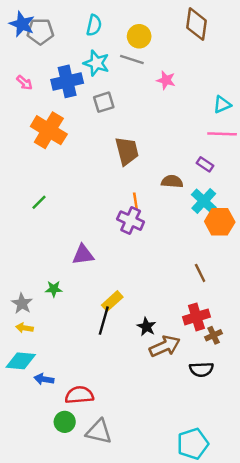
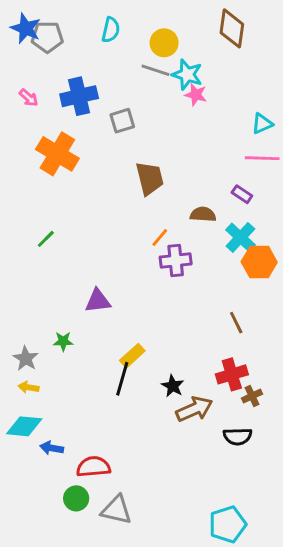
cyan star: (96, 63) -> (187, 75), moved
orange line: (135, 201) -> (160, 237), turned 49
purple cross: (131, 221) -> (176, 261), moved, turned -30

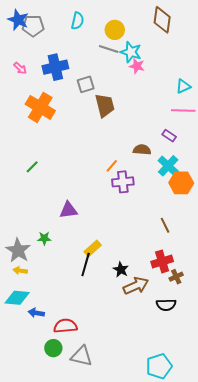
brown trapezoid: (150, 178) -> (105, 105), moved
gray star: (26, 359) -> (18, 250), size x1.4

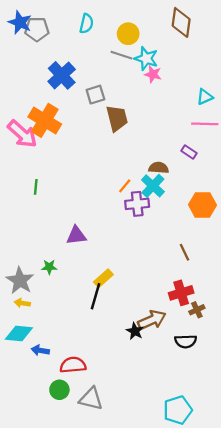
blue cross: (55, 67) -> (62, 75), turned -30
pink arrow: (20, 68) -> (22, 134), moved, size x2.0
cyan cross: (168, 166) -> (153, 186), moved
green line: (32, 167) -> (36, 187), turned -40
black star: (121, 270) -> (135, 331), moved

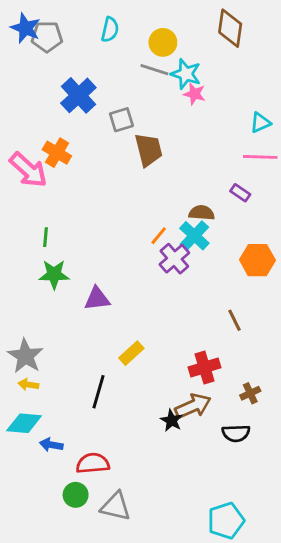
orange cross: (45, 120) -> (57, 153), size x0.7
purple cross: (137, 204) -> (174, 259), turned -35
green star: (49, 267) -> (54, 274), moved, size x1.5
red cross: (181, 293) -> (204, 367), moved
black line: (95, 296) -> (98, 392), moved

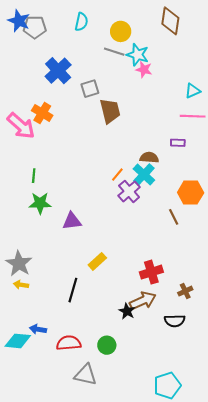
purple rectangle: (240, 193) -> (178, 143), turned -32
brown line: (235, 320) -> (174, 217), moved
cyan diamond: (24, 423) -> (18, 341), moved
green circle: (76, 495) -> (107, 345), moved

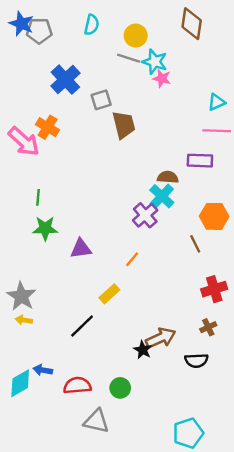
purple rectangle: (178, 143) -> (200, 161), size x1.5
orange line: (117, 175) -> (132, 259), moved
red cross: (151, 272) -> (214, 289), moved
black line: (73, 290) -> (82, 326), turned 30
cyan diamond: (18, 341) -> (20, 383), turned -35

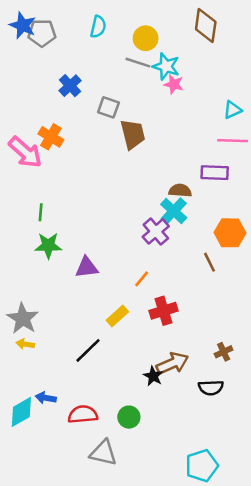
blue cross: (65, 80) -> (70, 86), size x0.7
gray square: (101, 100) -> (108, 107), turned 36
red cross: (214, 289) -> (163, 311), moved

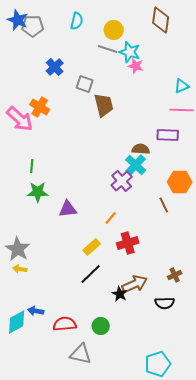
black line: (88, 350) -> (91, 274), moved

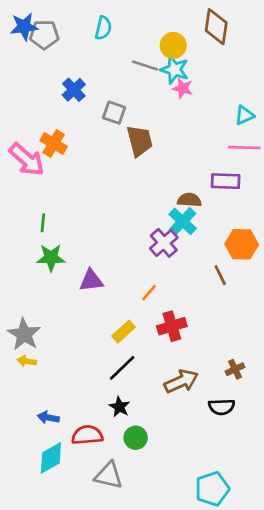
blue star: (18, 20) -> (24, 27), turned -30
yellow circle: (114, 30) -> (173, 45), moved
black star: (120, 294) -> (119, 407), moved
cyan diamond: (17, 322) -> (51, 458), moved

